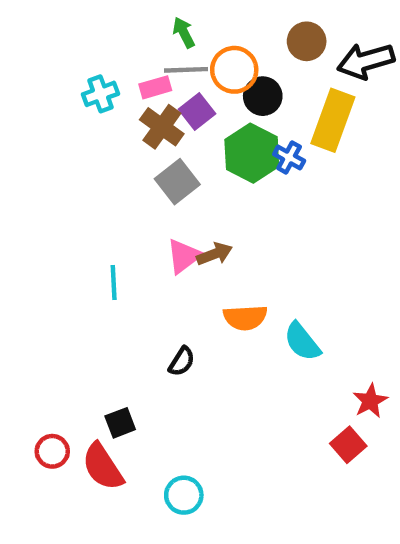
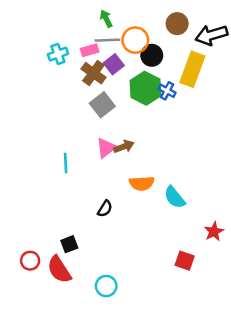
red square: (348, 445) -> (185, 261), moved, turned -30

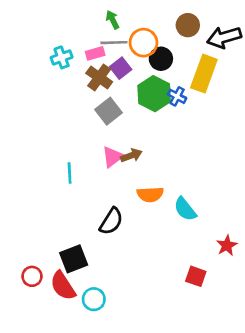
black semicircle: (105, 209) -> (111, 221), size x1.5
black square: (69, 244) -> (74, 259), size x1.5
cyan circle: (106, 286) -> (94, 299), moved

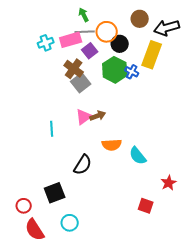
pink rectangle: (95, 53) -> (71, 40), size x1.5
brown cross: (99, 78) -> (74, 69), moved
red semicircle: (63, 286) -> (35, 230), moved

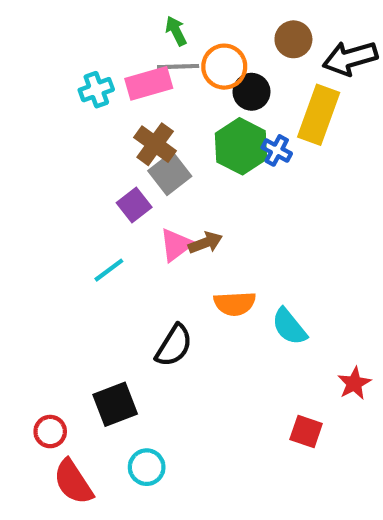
purple square: (90, 51) -> (134, 205), moved
cyan line: (52, 129) -> (109, 270), turned 56

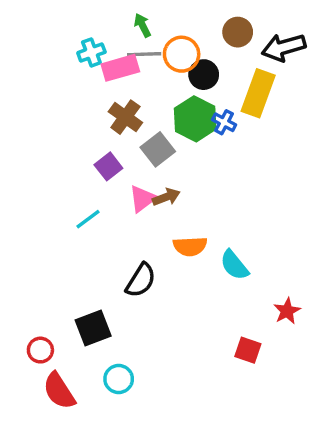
cyan cross: (96, 90) -> (91, 52), moved
gray square: (170, 174) -> (158, 149), moved

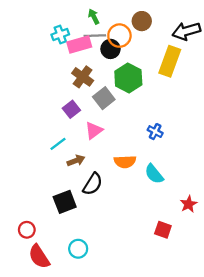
brown circle: (238, 32) -> (142, 21), moved
black circle: (204, 75) -> (110, 49), moved
blue cross: (224, 122) -> (155, 132), moved
brown arrow: (166, 197) -> (76, 161), moved
black square: (93, 328) -> (65, 202), moved

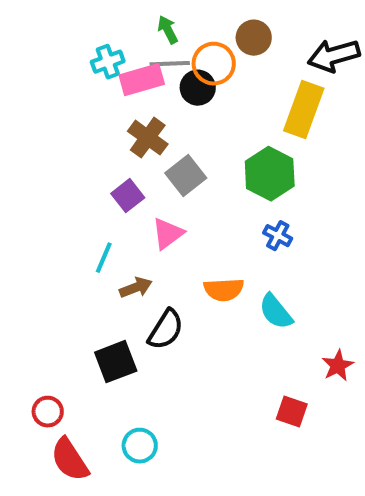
green hexagon: (128, 78) -> (270, 174), moved
cyan line: (58, 144) -> (104, 258), turned -30

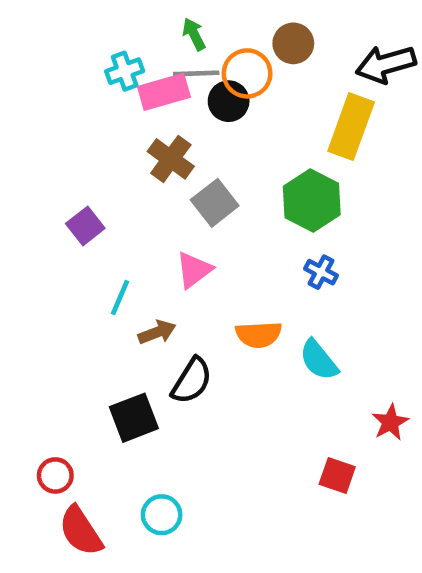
purple square: (128, 196) -> (85, 226), moved

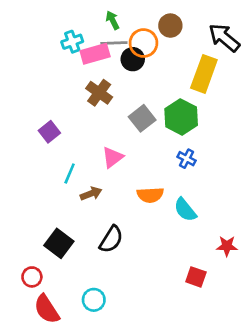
black arrow: (386, 64) -> (224, 38), turned 56
gray square: (215, 203) -> (142, 118), moved
black semicircle: (192, 381) -> (111, 239), moved
black square: (134, 418) -> (59, 243), moved, turned -32
red star: (390, 422) -> (227, 246), turned 30

